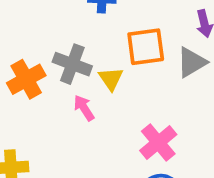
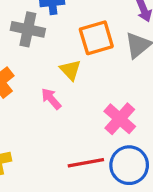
gray cross: (72, 64) -> (28, 29), moved

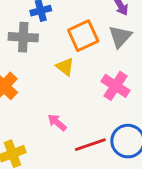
pink arrow: (51, 99) -> (57, 122), moved
pink cross: (120, 119) -> (115, 86), moved

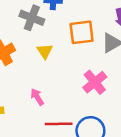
yellow triangle: (65, 67) -> (45, 51), moved

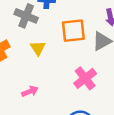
pink arrow: (37, 97) -> (30, 91), turned 98

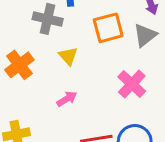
pink arrow: (30, 91) -> (67, 99), moved

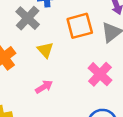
gray cross: (48, 19) -> (28, 18), turned 30

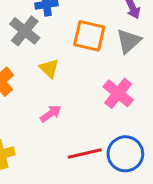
orange square: (80, 26) -> (89, 36), turned 32

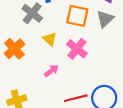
pink cross: (118, 93) -> (77, 49), moved

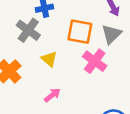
pink cross: (77, 49) -> (95, 61), moved

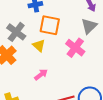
gray cross: (28, 30) -> (16, 32), moved
orange square: (80, 32) -> (50, 25), moved

